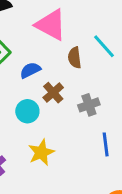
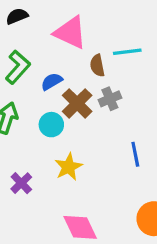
cyan line: (104, 46) -> (127, 52), turned -52
brown cross: (53, 93) -> (77, 103), size x1.4
gray cross: (89, 105) -> (110, 99), moved

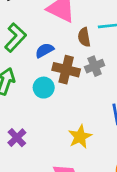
brown cross: (77, 103) -> (66, 70), turned -32
yellow star: (68, 167) -> (80, 137), moved

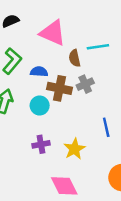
blue semicircle: (44, 50) -> (39, 72), turned 35
purple cross: (17, 138) -> (41, 144), moved, turned 35

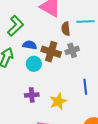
blue semicircle: (39, 72) -> (30, 45), moved

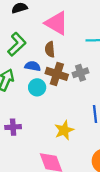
brown semicircle: (66, 29) -> (50, 49), moved
purple cross: (32, 95) -> (13, 127), moved

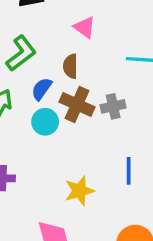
pink triangle: (56, 23) -> (85, 27), size x0.6
blue semicircle: (33, 66) -> (42, 89), turned -70

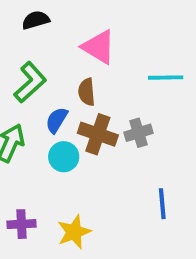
pink triangle: (85, 27) -> (99, 47), size x1.4
yellow star: (79, 191) -> (74, 232), moved

